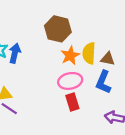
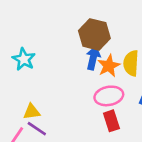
blue arrow: (15, 53) -> (93, 58), moved

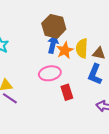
pink ellipse: (109, 96) -> (50, 73), moved

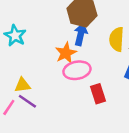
orange star: (65, 50) -> (66, 53), moved

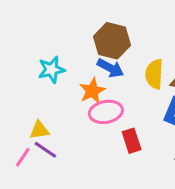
blue arrow: (81, 34) -> (110, 68), turned 105
cyan star: (15, 36) -> (51, 70), moved, turned 30

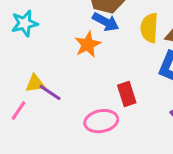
cyan star: (51, 70) -> (25, 23), moved
pink ellipse: (106, 112) -> (101, 121), moved
purple line: (45, 150) -> (50, 93), moved

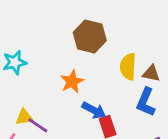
blue arrow: (106, 22) -> (94, 110), moved

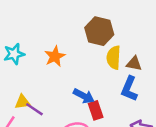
brown hexagon: (90, 37) -> (99, 31), moved
orange star: (72, 82) -> (55, 56), moved

